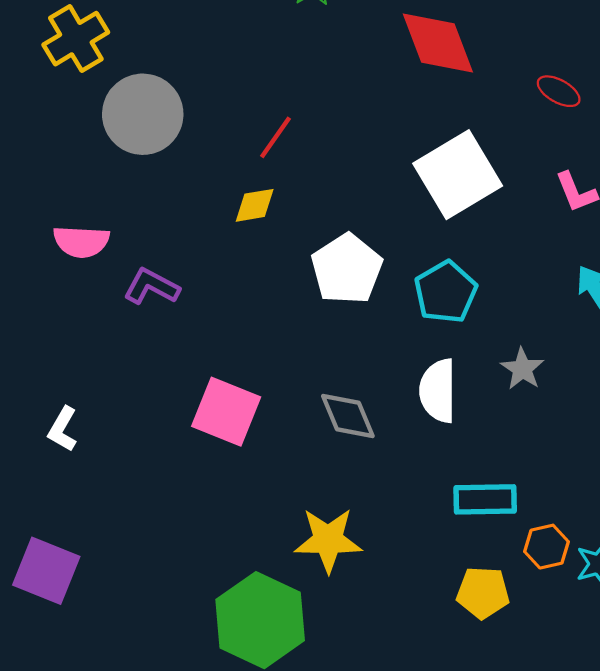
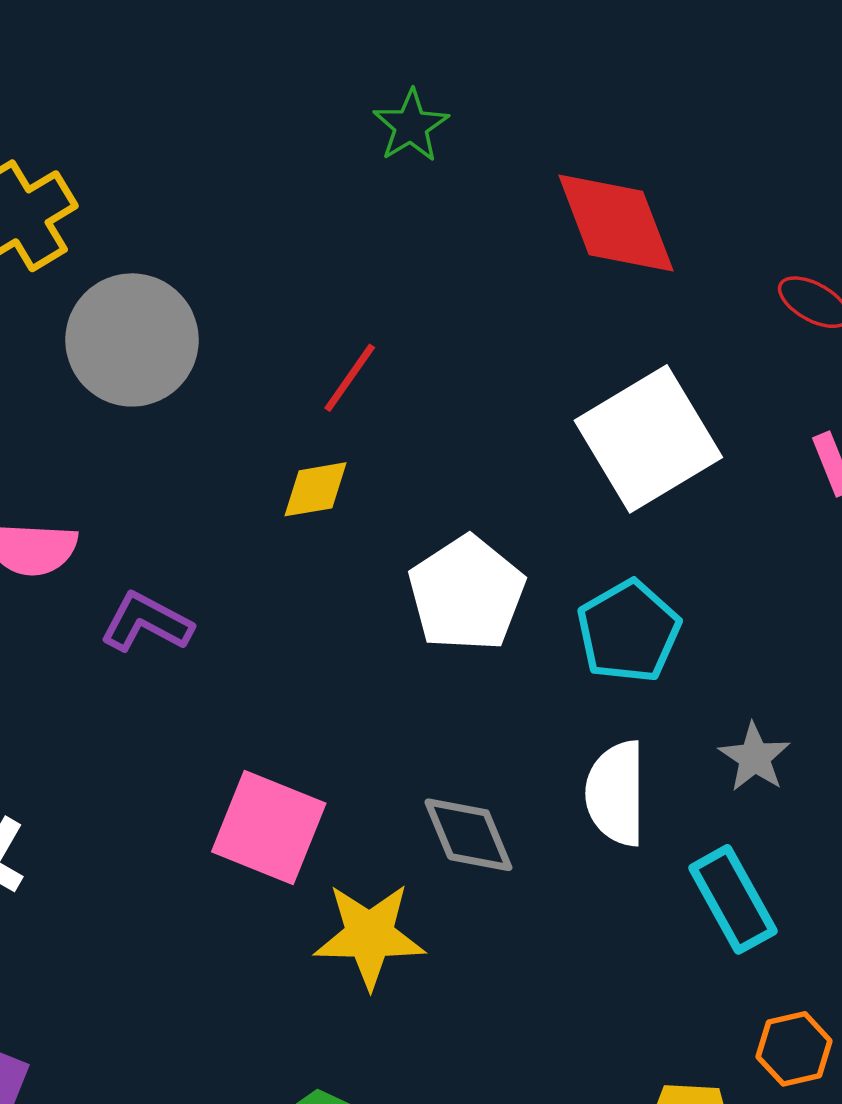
cyan rectangle: (485, 499) -> (733, 899), moved, turned 62
yellow star: (328, 540) -> (369, 935), moved

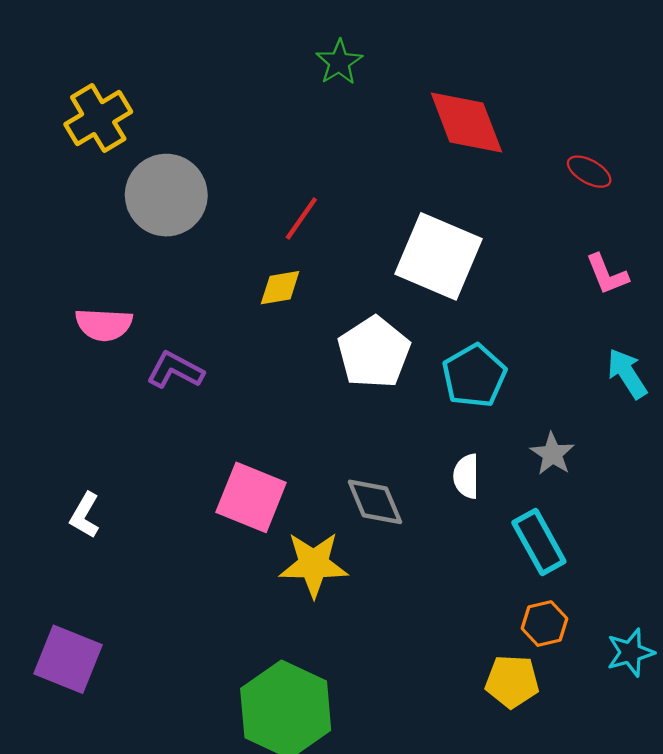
white square: (648, 439) -> (439, 256), moved, turned -36
white semicircle: (616, 793) -> (466, 476), size x0.7
orange hexagon: (794, 1049) -> (545, 624), moved

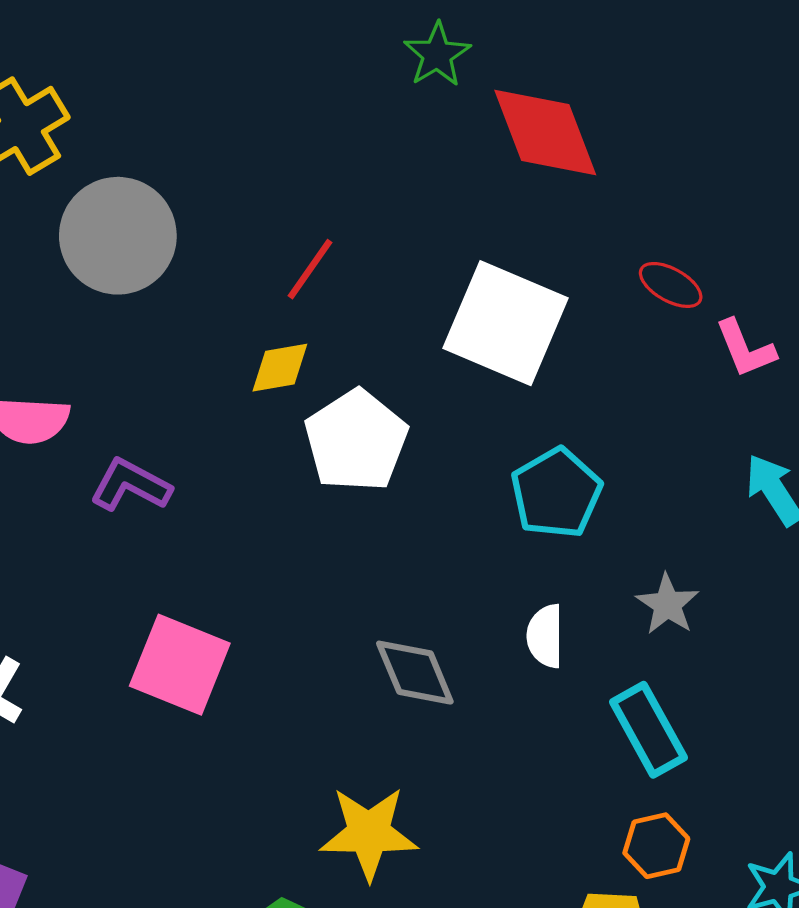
green star: (339, 62) -> (437, 55), moved
red ellipse: (589, 172) -> (671, 285), moved
white pentagon: (374, 352) -> (356, 441), moved
pink square: (251, 497) -> (180, 665), moved
yellow star: (314, 564) -> (369, 833), moved

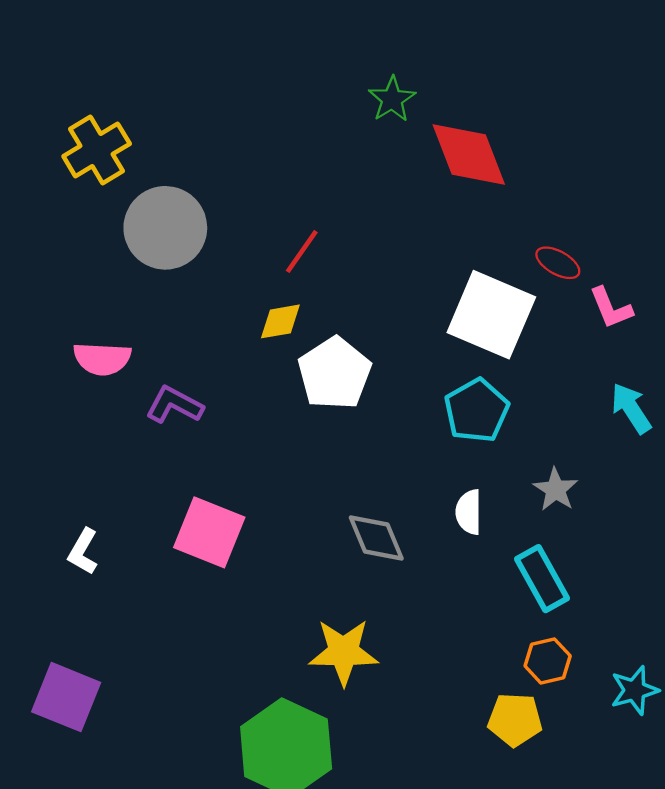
white square: (505, 323) -> (491, 315), moved

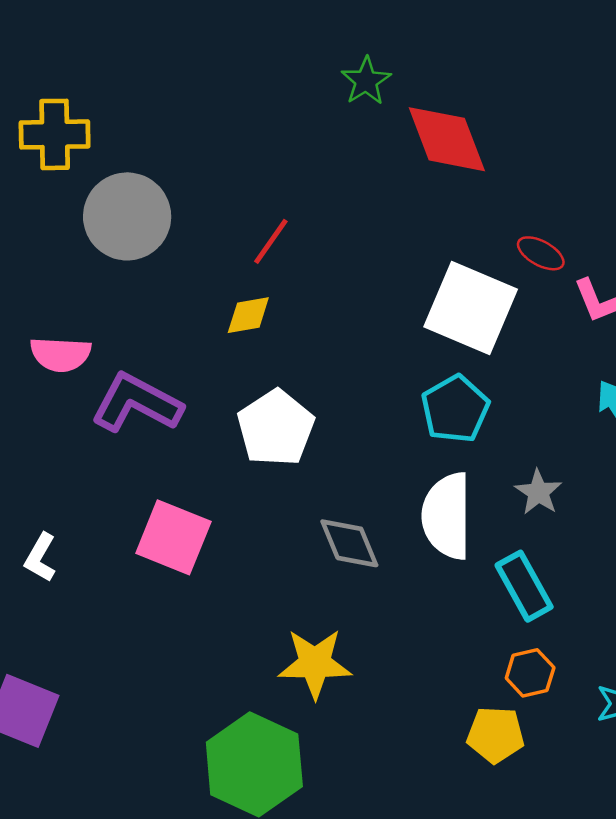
yellow cross: (97, 150) -> (55, 134), turned 30
white pentagon: (335, 373) -> (276, 428), moved
purple L-shape: (174, 405) -> (137, 403), size x1.5
white semicircle: (469, 512) -> (447, 516), size x1.8

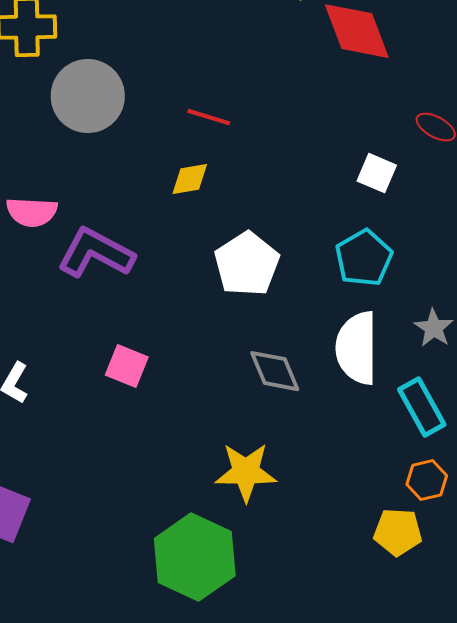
red line: (271, 241) -> (209, 117), turned 72
white square: (471, 308) -> (377, 173), size x0.5
white pentagon: (276, 428) -> (247, 264), moved
pink square: (173, 537) -> (127, 366), size x0.7

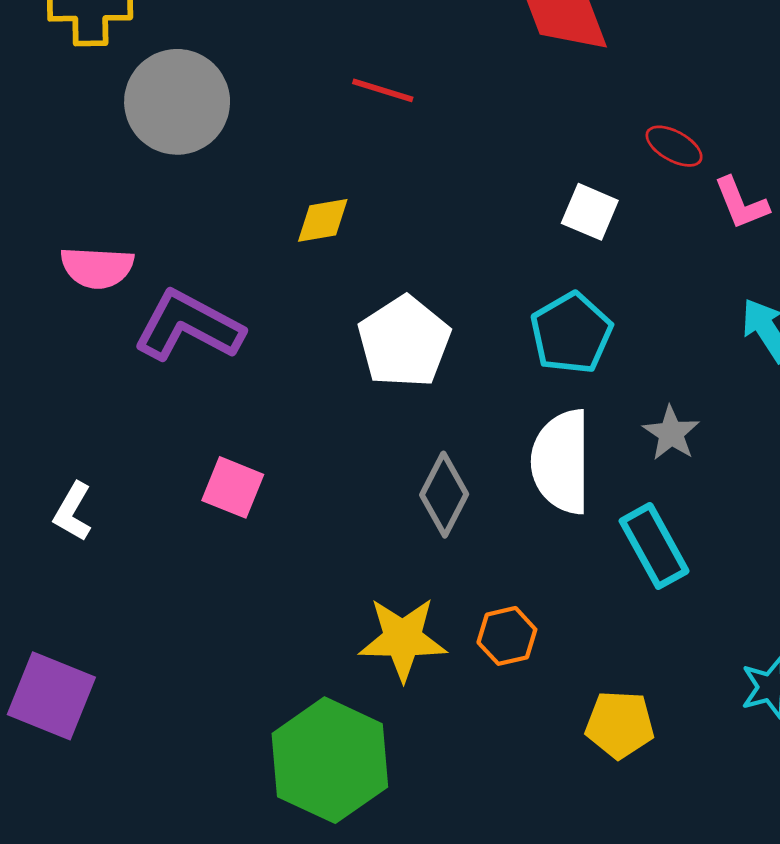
red line: (209, 117) -> (383, 90), moved
gray diamond: (275, 371) -> (444, 495), turned 50
orange hexagon: (427, 480) -> (507, 636), moved

